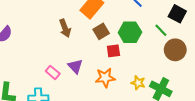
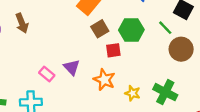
brown arrow: (65, 28) -> (22, 23), moved
orange star: (105, 78) -> (104, 80), turned 30
yellow star: (138, 83) -> (133, 93), moved

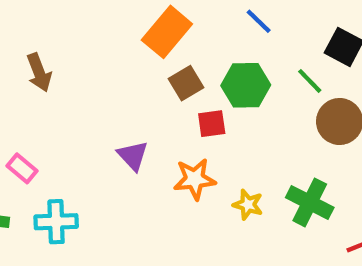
pink rectangle: (47, 74) -> (22, 168), moved
orange star: (104, 80) -> (195, 179), turned -30

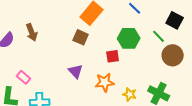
brown square: (186, 83) -> (81, 37), moved, turned -35

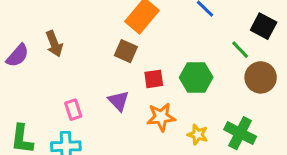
green hexagon: (129, 38) -> (196, 77), moved
red square: (113, 56) -> (154, 79), moved
pink rectangle: (24, 77) -> (73, 110), moved, turned 32

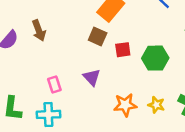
red square: (154, 79) -> (123, 50), moved
orange star: (161, 117) -> (125, 105), moved

